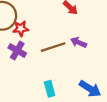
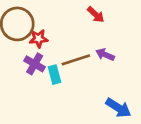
cyan rectangle: (50, 89) -> (54, 75), moved

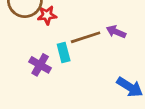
purple cross: (35, 64) -> (40, 65), moved

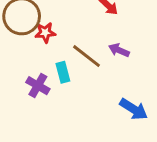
brown line: (86, 37) -> (86, 56), turned 56

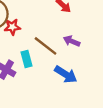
blue arrow: (134, 109) -> (66, 74), moved

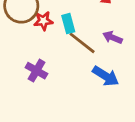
cyan rectangle: (27, 59) -> (68, 24), moved

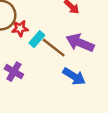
cyan rectangle: (68, 24) -> (37, 39), moved, turned 56
purple arrow: (113, 37) -> (80, 43), size x1.6

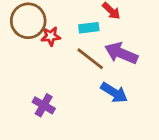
cyan rectangle: (37, 39) -> (89, 28), moved, turned 42
purple cross: (14, 72) -> (44, 105), moved

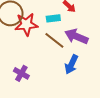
red star: (51, 36) -> (26, 24), size x1.6
blue arrow: (114, 93) -> (71, 64), turned 84

